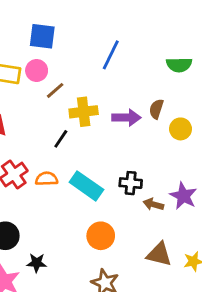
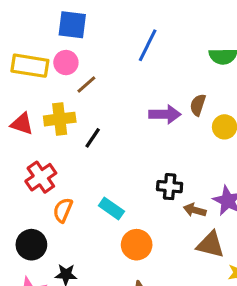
yellow cross: (84, 112) -> (60, 119), moved
orange semicircle: (47, 179) -> (63, 210), moved, turned -65
cyan rectangle: (86, 186) -> (111, 209), moved, size x0.7
brown triangle: (159, 254) -> (210, 245), moved

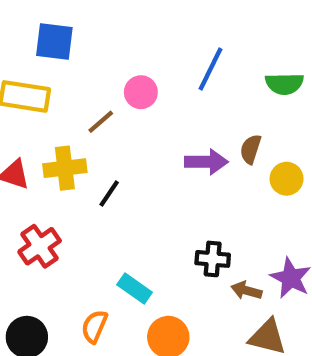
blue square: (72, 25) -> (54, 42), moved
blue line: (148, 45) -> (211, 69), moved
pink circle: (66, 63) -> (141, 92), moved
orange semicircle: (63, 210) -> (94, 326), moved

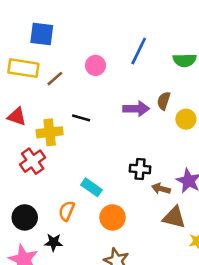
brown line: (101, 122) -> (55, 79), moved
yellow cross: (65, 168) -> (50, 132), moved
black line: (109, 193) -> (81, 118), moved, turned 72

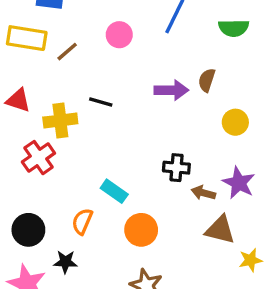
yellow circle: (186, 119) -> (235, 122), moved

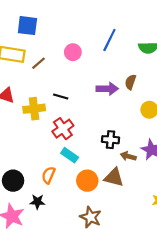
red cross: (38, 158) -> (63, 129), moved
brown triangle: (220, 230) -> (114, 177), moved

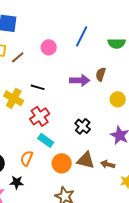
yellow cross: (34, 109) -> (14, 98), turned 36
black cross: (111, 140) -> (83, 126), turned 35
brown arrow: (128, 156) -> (108, 164), moved

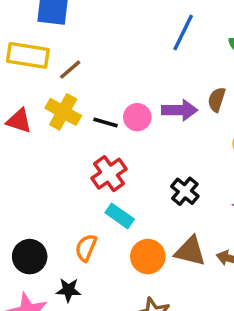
pink circle: (49, 47) -> (137, 117), moved
yellow cross: (14, 98) -> (63, 112), moved

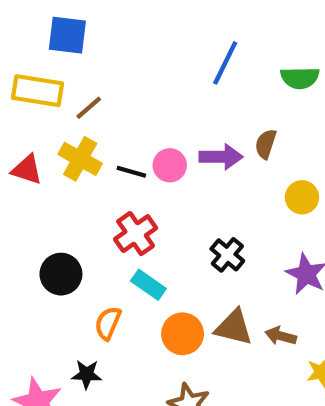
black circle: (30, 257) -> (61, 274), moved

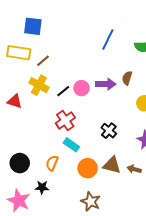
red triangle: (27, 170) -> (15, 101), moved
black line: (131, 172) -> (63, 91), turned -56
black circle: (61, 274) -> (20, 163), moved

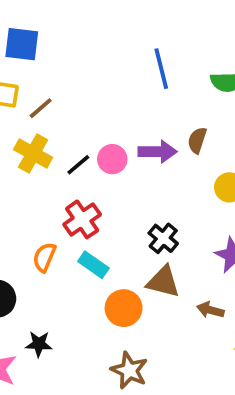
blue line: (108, 39) -> (161, 69), turned -40
orange semicircle: (52, 163) -> (44, 257), moved
brown triangle: (112, 165) -> (163, 282), moved

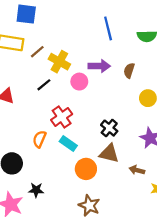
purple arrow: (158, 152) -> (99, 66), moved
yellow cross: (33, 153) -> (59, 62), moved
black line: (78, 165) -> (44, 85), moved

